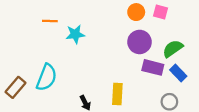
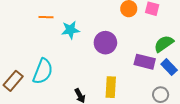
purple circle: (139, 42) -> (105, 43), moved

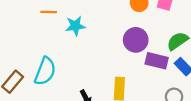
purple circle: (105, 43) -> (136, 40), moved

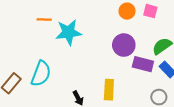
cyan star: (75, 26) -> (69, 32), size x1.4

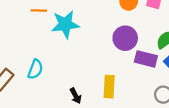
cyan semicircle: (41, 74) -> (35, 69), size x0.7

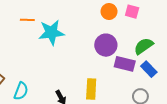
cyan semicircle: (35, 69) -> (21, 91), moved

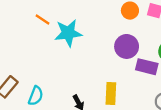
orange line: (27, 20) -> (42, 20), turned 32

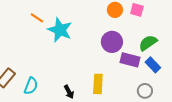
cyan star: (68, 33) -> (60, 30), turned 30

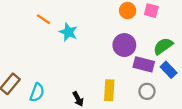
cyan star: (60, 30) -> (68, 32), size x0.7
gray circle: (145, 91) -> (147, 91), moved

